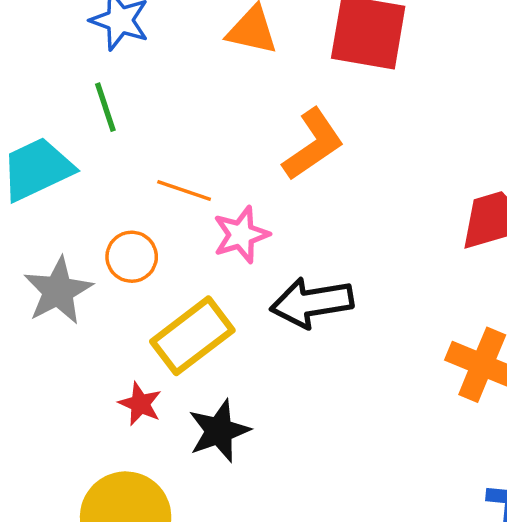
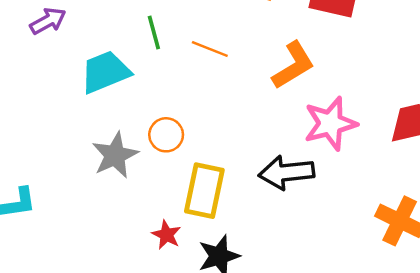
orange line: (184, 190) -> (210, 49), moved
pink star: (241, 235) -> (330, 124), moved, size x1.4
yellow rectangle: (192, 336) -> (204, 191), turned -44

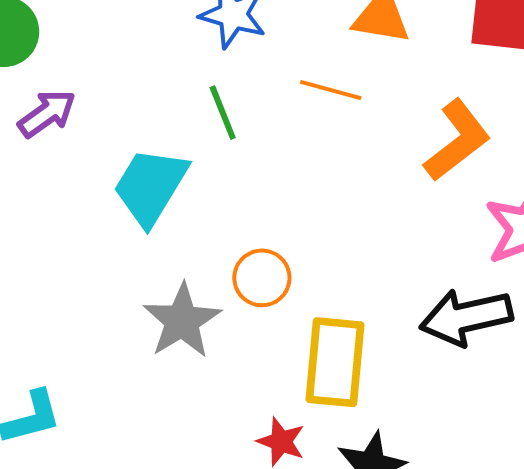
orange line: (210, 49) -> (331, 90), moved
cyan trapezoid: (105, 72) -> (150, 186), turned -30

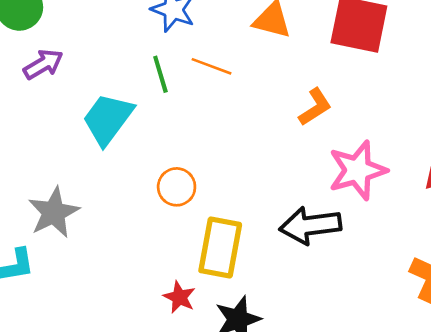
orange line: (331, 90) -> (212, 66), moved
orange L-shape: (457, 140) -> (315, 107), size x0.7
gray star: (182, 321) -> (54, 212), moved

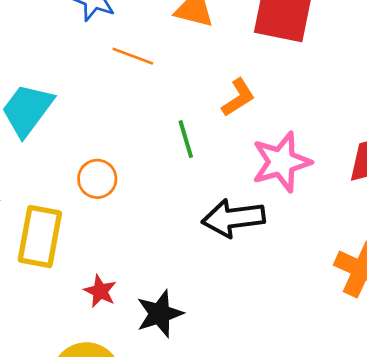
green line: (160, 74) -> (186, 139), moved
yellow rectangle: (220, 247) -> (40, 237), moved

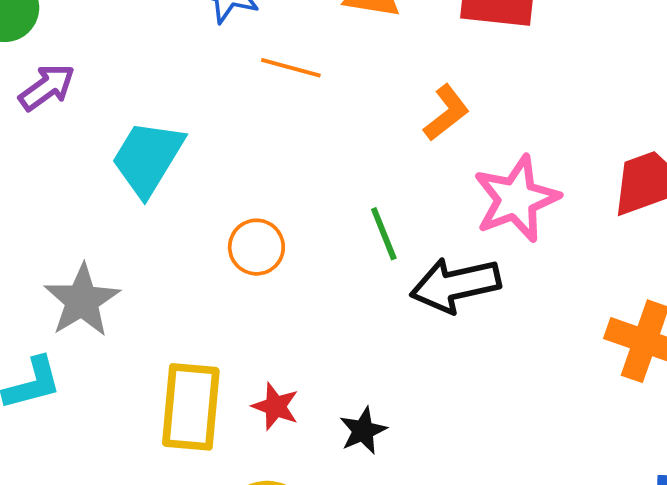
green line: (186, 139) -> (384, 234), moved
yellow rectangle: (40, 237) -> (191, 407), moved
black star: (160, 314) -> (363, 431), size x0.7

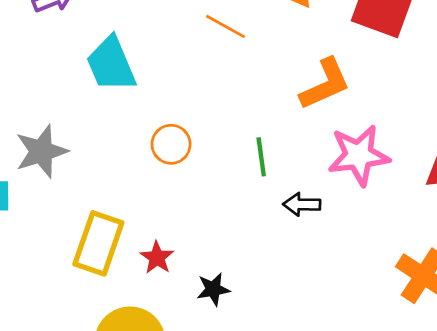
orange L-shape: (446, 113) -> (325, 84), size x1.4
cyan trapezoid: (148, 158) -> (111, 64), turned -68
black arrow: (455, 285) -> (302, 204), size x0.6

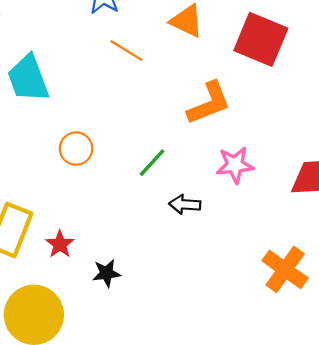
pink star: (359, 155) -> (235, 165), size x0.7
green line: (261, 157) -> (152, 163), turned 48

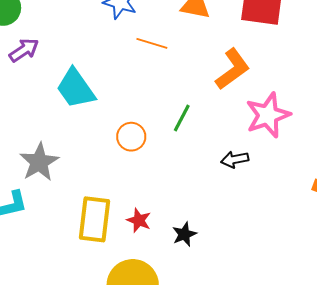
green line: (152, 163) -> (182, 118), moved
pink star: (235, 165) -> (268, 115), size x1.4

